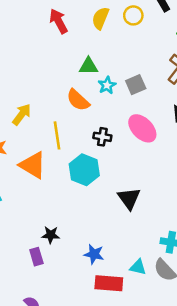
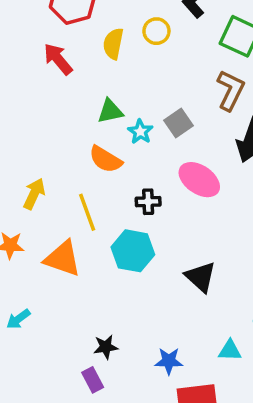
cyan triangle: (138, 267) -> (230, 350), moved

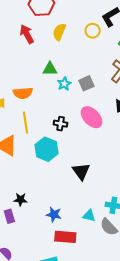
yellow circle: (156, 31) -> (93, 31), moved
orange semicircle: (106, 159) -> (23, 93), moved, turned -48

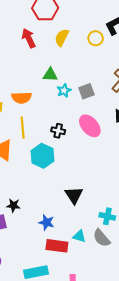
black triangle: (81, 171) -> (74, 195), moved
cyan triangle: (89, 216) -> (79, 236), moved

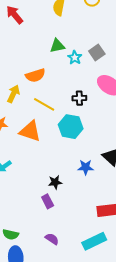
red arrow: (29, 38) -> (15, 15), moved
yellow line: (23, 128) -> (44, 104), turned -40
blue star: (47, 222) -> (86, 167), moved

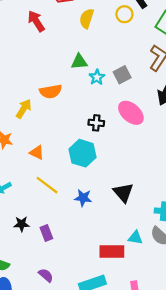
yellow line: (44, 104) -> (47, 185), moved
orange triangle: (30, 131) -> (37, 153), size x0.6
blue star: (86, 167) -> (83, 198), moved
black star: (55, 182) -> (22, 224), moved

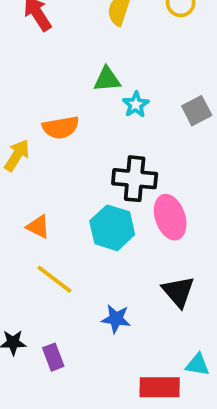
gray square: (122, 75) -> (197, 111), moved
pink ellipse: (131, 113) -> (170, 217), moved, turned 30
black cross: (96, 123) -> (135, 179), size x1.6
blue star: (83, 198) -> (116, 319), moved

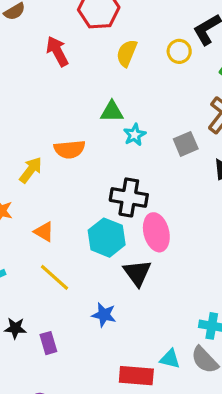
black triangle: (178, 292) -> (137, 273), moved

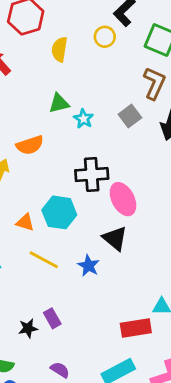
cyan hexagon: (107, 238) -> (59, 212), moved
blue star: (104, 315) -> (89, 266), moved, turned 30
black star: (15, 328) -> (28, 328), moved

